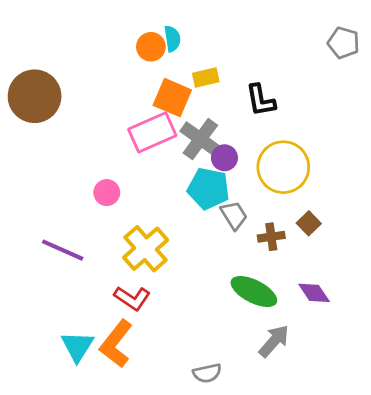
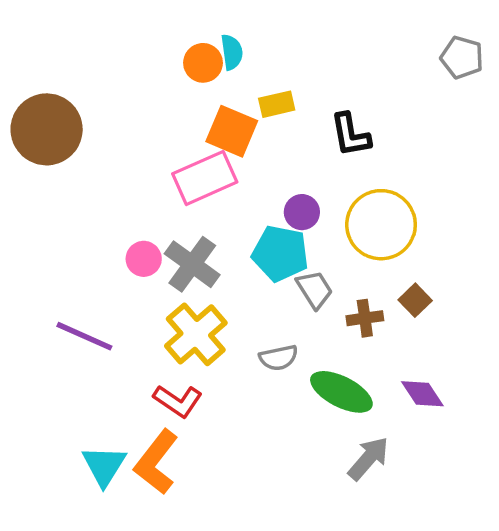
gray cross: (200, 139) -> (192, 264), moved
gray semicircle: (207, 373) -> (279, 358), moved

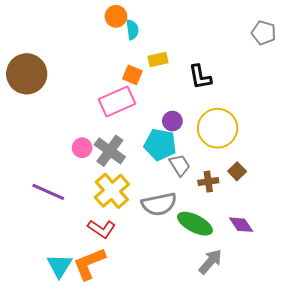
orange circle: (203, 63) -> (116, 16), moved
orange square: (232, 131) -> (132, 75), size x0.7
gray semicircle: (279, 358) -> (159, 204), size x1.6
orange L-shape: (156, 462) -> (89, 264), turned 30

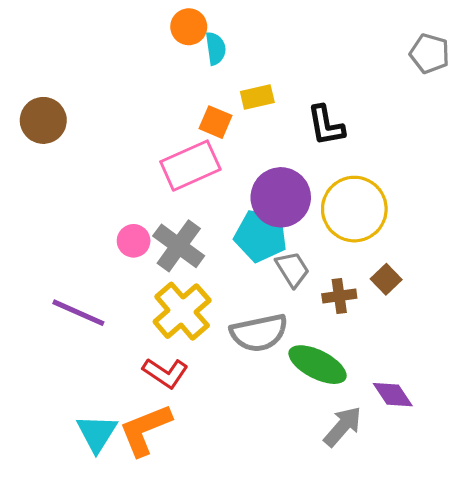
brown circle: (27, 74) -> (43, 120), size x0.7
purple circle: (172, 121) -> (281, 197), size x1.8
purple diamond: (241, 225) -> (393, 395), moved

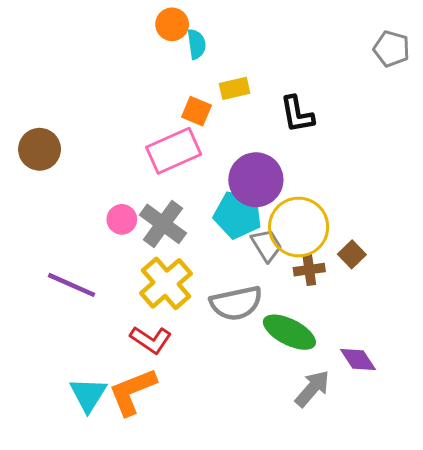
brown circle: (43, 120) -> (40, 149), moved
yellow circle: (354, 209) -> (299, 227), moved

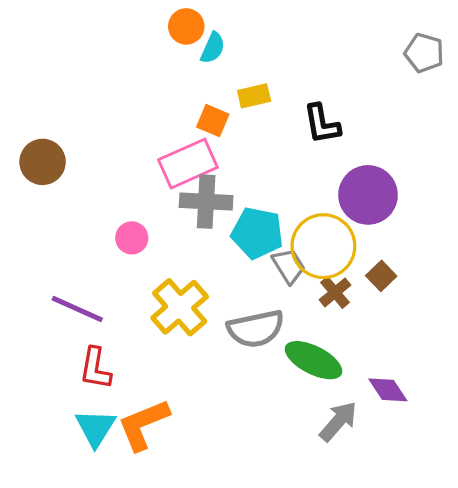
cyan semicircle: (196, 44) -> (213, 48), turned 32
purple circle: (256, 180) -> (368, 195), moved
gray cross: (163, 224) -> (206, 202), moved, turned -33
brown cross: (309, 270) -> (335, 292), turned -32
red L-shape: (151, 340) -> (95, 368), moved, turned 66

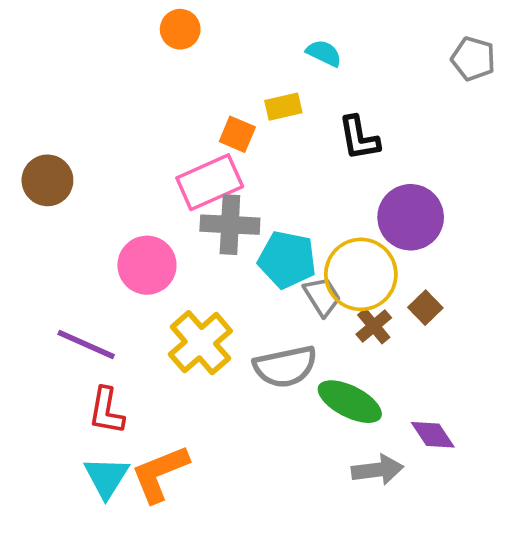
orange circle: (186, 26) -> (180, 29), moved
cyan semicircle: (213, 48) -> (324, 53), moved, turned -88
pink circle: (132, 238) -> (147, 265), size x1.6
gray arrow: (338, 421) -> (377, 470), turned 42

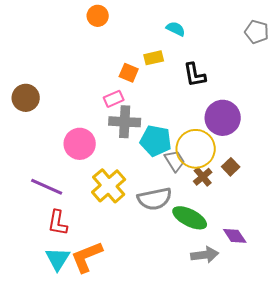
pink rectangle: (210, 182) -> (114, 99), size x0.6

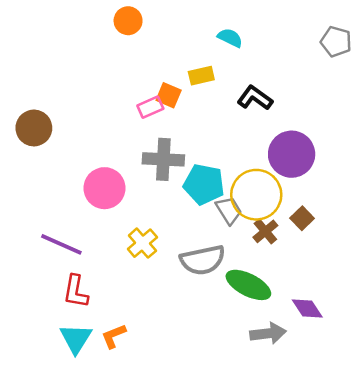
black L-shape: (195, 75) -> (255, 98), turned 136
pink rectangle: (114, 99) -> (150, 107), moved
yellow cross: (109, 186) -> (142, 243), size x0.7
orange L-shape: (87, 257) -> (114, 336), size x0.6

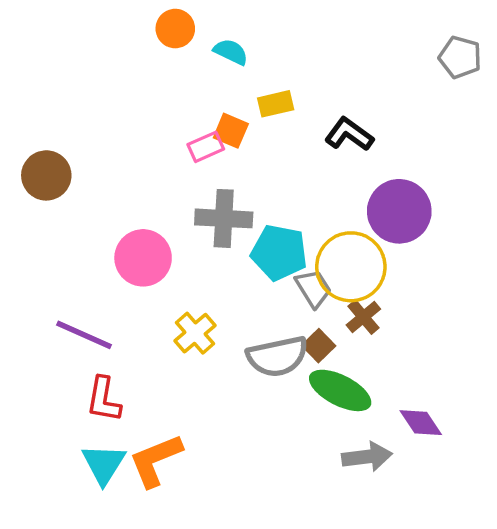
cyan semicircle: (230, 38) -> (231, 52), moved
brown square: (302, 218) -> (319, 346), moved
orange L-shape: (114, 336) -> (156, 460), size x1.6

